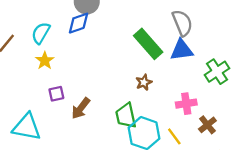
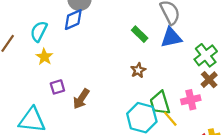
green rectangle: (148, 44) -> (140, 34), size x0.6
pink cross: (186, 104) -> (191, 100), moved
green trapezoid: (126, 116) -> (160, 103), moved
brown cross: (207, 125) -> (209, 80), moved

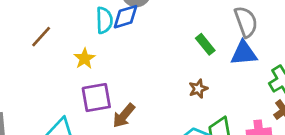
cyan semicircle: (39, 31) -> (104, 20), moved, turned 145
purple square: (57, 87) -> (96, 98), size x1.6

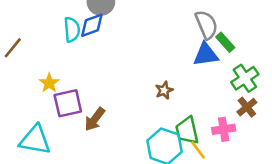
green rectangle: (205, 44) -> (225, 42), moved
yellow star: (85, 59) -> (49, 83), moved

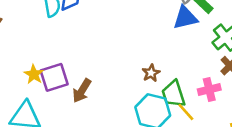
yellow star: (49, 83) -> (34, 74), moved
brown star: (164, 90) -> (151, 73), moved

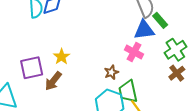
yellow star: (34, 74) -> (62, 57), moved
pink cross: (209, 90) -> (134, 52), moved, turned 36

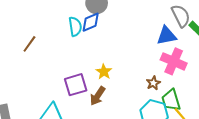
blue triangle: (144, 30) -> (167, 36), moved
pink cross: (134, 52) -> (174, 61), size x1.4

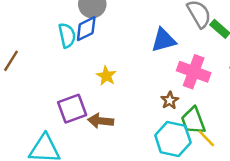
blue triangle: (167, 36) -> (164, 40), moved
yellow star: (104, 72) -> (106, 76), moved
brown arrow: (98, 96) -> (101, 121), turned 66

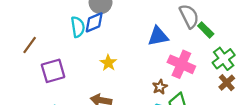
purple square: (72, 109) -> (53, 71), moved

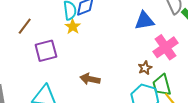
yellow star: (108, 63) -> (73, 27), moved
pink cross: (181, 64) -> (165, 47), turned 30

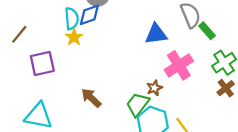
brown arrow: (90, 79) -> (91, 98), turned 30
green trapezoid: (162, 85) -> (138, 104), moved, turned 50

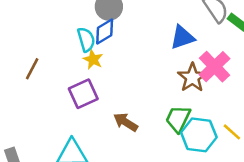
purple square: (42, 63) -> (83, 94), moved
brown star: (154, 88) -> (192, 78), moved, size x1.6

